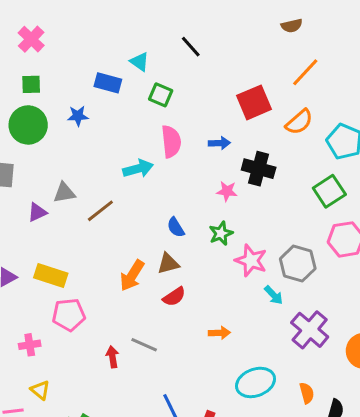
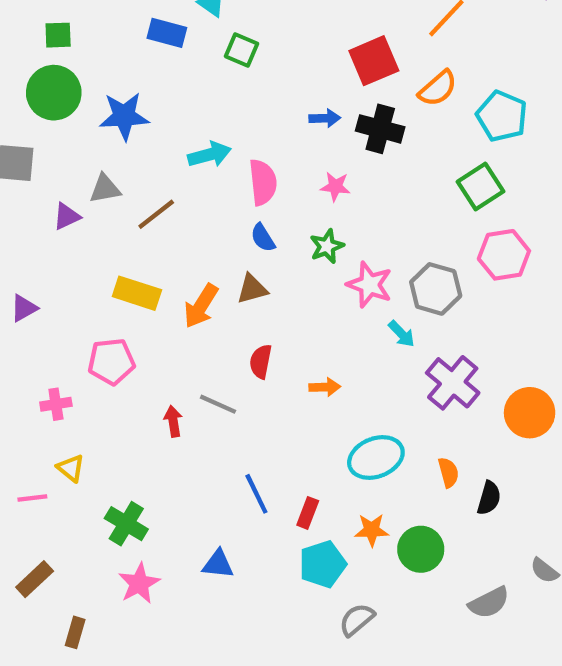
blue star: (78, 116) -> (124, 116), moved, size x1.6
pink semicircle: (171, 142) -> (263, 182), moved
black cross: (259, 169) -> (380, 129), moved
yellow rectangle: (51, 276) -> (137, 293), moved
red semicircle: (174, 297) -> (261, 361), moved, turned 135

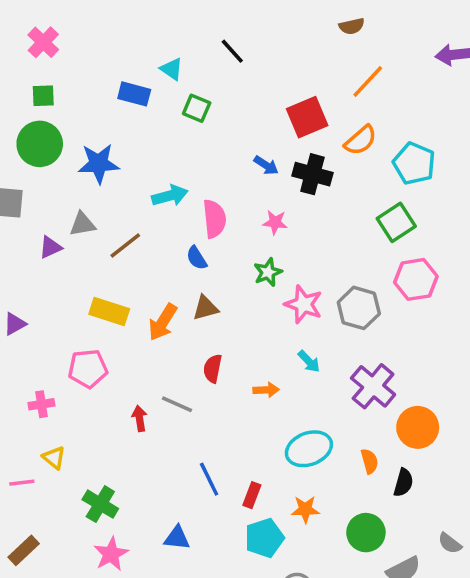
blue arrow: (325, 118) -> (266, 165), turned 35
blue semicircle: (263, 238) -> (197, 258), moved
cyan arrow: (402, 334) -> (309, 361), moved
orange circle: (530, 413) -> (418, 427), moved
green circle: (421, 549) -> (366, 533), moved

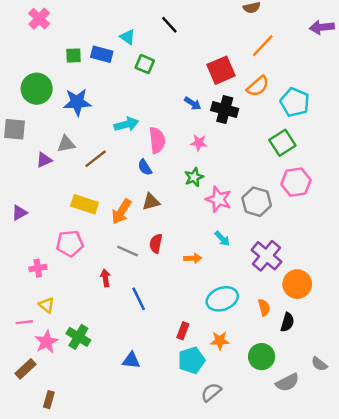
green square: (43, 96) -> (73, 55), moved
gray line: (177, 404) -> (128, 251), moved
blue line: (209, 479) -> (139, 299), moved
pink star: (111, 554) -> (46, 342), moved

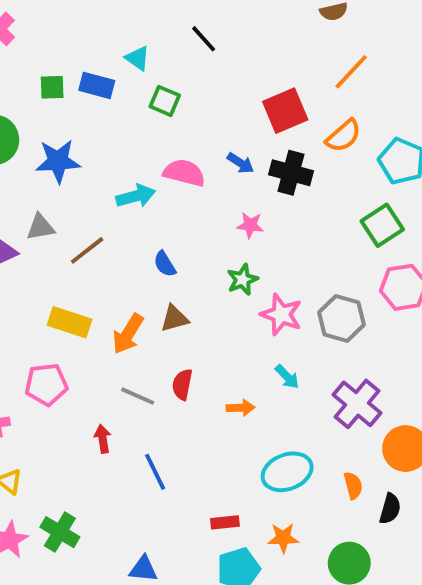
pink semicircle: (157, 140) -> (184, 173), moved, turned -70
red rectangle: (183, 331) -> (225, 522), turned 63

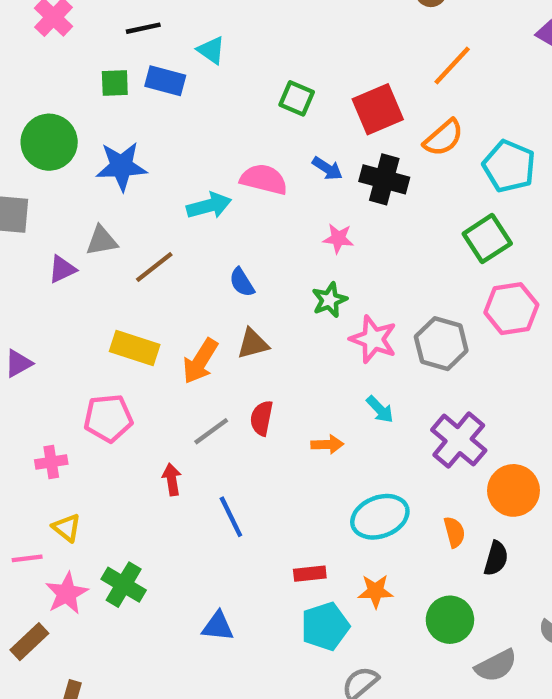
black line: (204, 39) -> (143, 28), moved, turned -60
green square: (165, 101) -> (297, 98), moved
gray line: (138, 396) -> (211, 431), turned -60

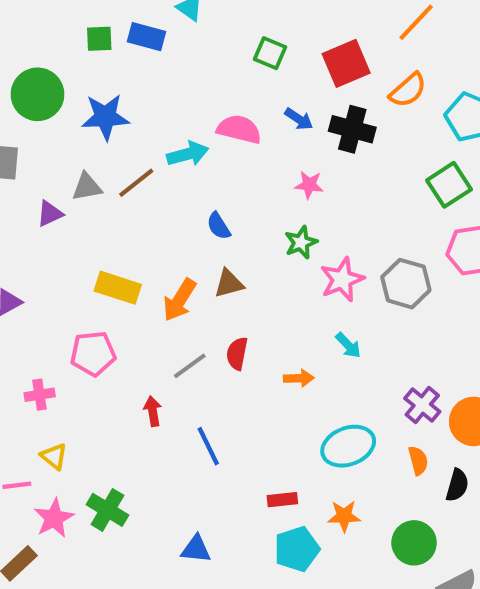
brown line: (154, 267) -> (136, 183), moved
pink star: (373, 339) -> (342, 279), turned 30
purple cross: (459, 440) -> (422, 405), moved, size x0.7

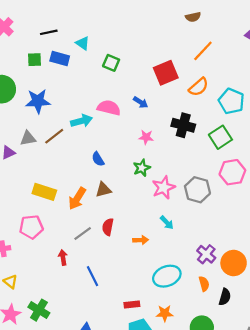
green square: (270, 53) -> (111, 63), moved
black cross: (352, 129) -> (183, 125), moved

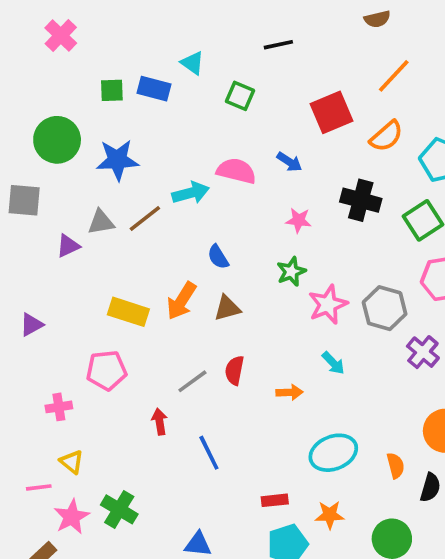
black line: (49, 32) -> (278, 45), moved
orange arrow: (77, 198) -> (181, 301), moved
purple cross: (206, 254) -> (423, 352), moved

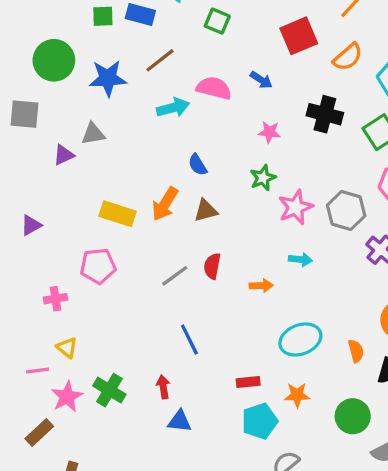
brown line: (145, 219) -> (160, 60), moved
cyan arrow: (333, 363) -> (300, 259), turned -40
red arrow: (160, 422) -> (163, 387), moved

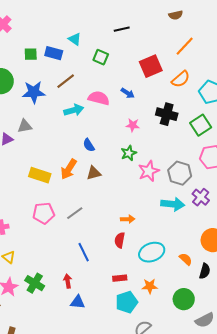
cyan arrow: (300, 259) -> (173, 204), moved, size x1.6
pink pentagon: (98, 266) -> (44, 213), moved
red semicircle: (212, 266) -> (120, 240), moved
orange semicircle: (356, 351) -> (186, 259), turned -32

